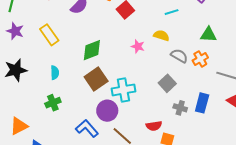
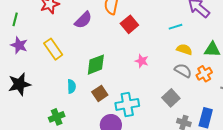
yellow semicircle: (161, 35) -> (184, 49), moved
cyan semicircle: (55, 73) -> (72, 86), moved
brown square: (96, 79) -> (100, 93), size x0.7

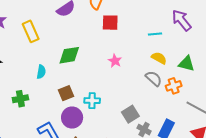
red square: (129, 24) -> (110, 23), turned 30
brown square: (100, 93) -> (66, 93), moved
gray square: (171, 98) -> (130, 114), moved
cyan cross: (127, 104) -> (92, 101), size x0.7

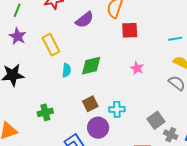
cyan semicircle: (41, 72) -> (66, 70), moved

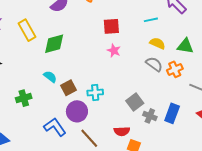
red square: (130, 30) -> (111, 26), moved
green diamond: (91, 66) -> (54, 44), moved
cyan semicircle: (66, 70) -> (50, 77), moved, turned -56

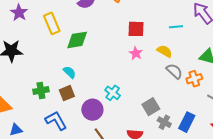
yellow semicircle: (157, 43) -> (165, 51), moved
brown square: (68, 88) -> (67, 93), moved
cyan cross: (95, 92) -> (113, 93), turned 35
blue L-shape: (55, 127) -> (56, 121), moved

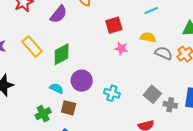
cyan semicircle: (70, 72) -> (57, 88), moved
brown square: (67, 93) -> (69, 108), turned -35
purple circle: (92, 110) -> (82, 81), moved

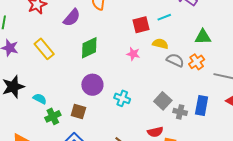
red square: (114, 25) -> (141, 25), moved
green diamond: (62, 54) -> (89, 48), moved
cyan semicircle: (57, 88) -> (40, 99), moved

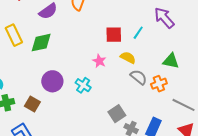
cyan line: (164, 17) -> (138, 33), turned -48
green diamond: (89, 48) -> (41, 43), moved
cyan cross: (122, 98) -> (83, 85), moved

